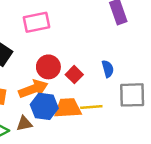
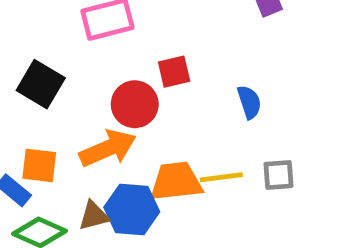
red square: (74, 75) -> (174, 72), moved, turned 35
gray square: (132, 95) -> (279, 175), moved, size x0.6
blue hexagon: (44, 106) -> (132, 209), moved

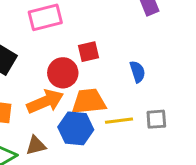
orange trapezoid: (176, 181) -> (89, 101), moved
blue hexagon: (132, 209) -> (76, 128), moved

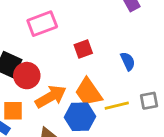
red circle: (63, 73) -> (27, 76), moved
orange trapezoid: (89, 101) -> (89, 92), turned -112

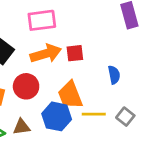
red circle: (27, 76) -> (26, 86), moved
orange arrow: (51, 97) -> (46, 54), moved
gray square: (149, 101) -> (125, 117), turned 36

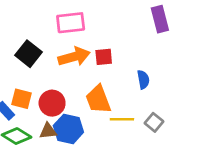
red circle: (26, 86) -> (52, 103), moved
blue hexagon: (57, 116) -> (68, 129), moved

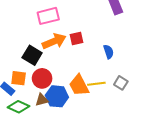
black square: (29, 54) -> (32, 55), moved
orange trapezoid: (98, 99) -> (79, 85), moved

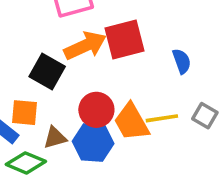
red square: (76, 38) -> (124, 40), size x1.6
red circle: (42, 78) -> (96, 110), moved
brown triangle: (42, 100) -> (55, 138), moved

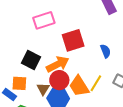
orange arrow: (85, 46) -> (58, 64), moved
yellow line: (162, 118) -> (96, 83), turned -48
brown triangle: (55, 138) -> (43, 89), moved, turned -40

